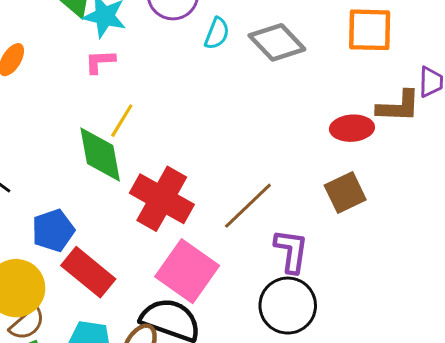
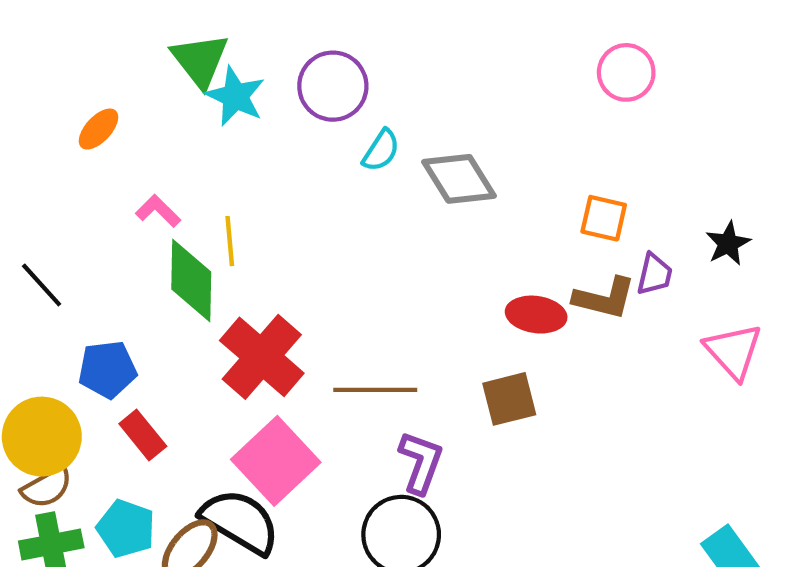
orange square: (370, 30) -> (604, 218), moved, size x0.7
pink L-shape: (100, 62) -> (158, 211), moved, turned 36
yellow line: (122, 121) -> (230, 241), turned -48
brown line: (248, 206) -> (375, 390), turned 32
red rectangle: (88, 272) -> (143, 435), size x0.7

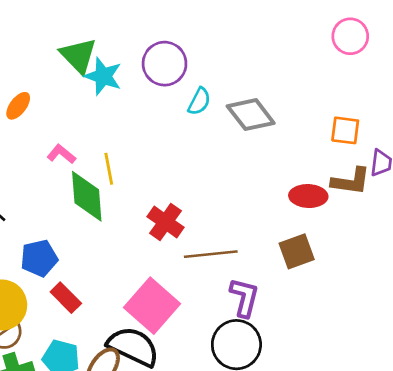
red cross: (262, 357) -> (165, 222), moved, size x0.7

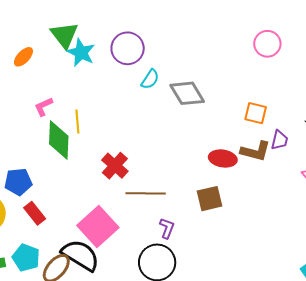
orange ellipse: (18, 106) -> (23, 57), moved
pink L-shape: (61, 154) -> (43, 107), turned -70
purple L-shape: (244, 297) -> (167, 228), size x0.7

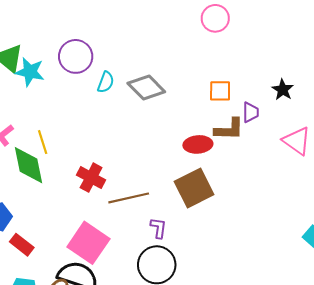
brown square: (209, 199) -> (194, 188), size x1.4

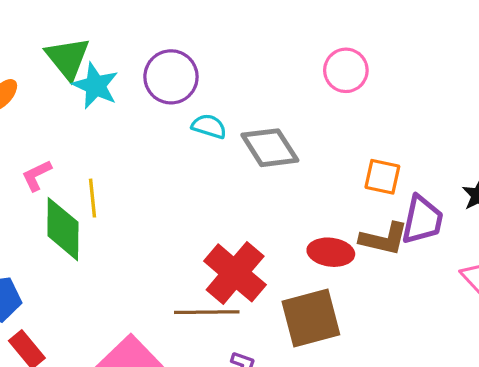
pink circle: (215, 18) -> (346, 70), moved
cyan semicircle: (106, 82) -> (209, 126), turned -105
purple trapezoid: (251, 112) -> (422, 220), size x1.5
red cross: (91, 178) -> (235, 273), moved, size x1.4

